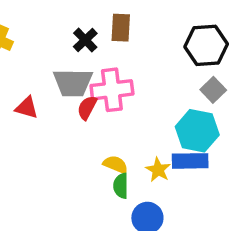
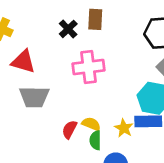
gray trapezoid: (73, 83) -> (34, 97), moved
red triangle: (27, 108) -> (23, 62), moved, size x1.4
red semicircle: (87, 108) -> (69, 129), moved

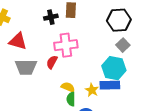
black cross: (68, 29) -> (51, 17), turned 32
red semicircle: (69, 129) -> (52, 62), moved

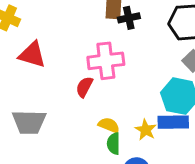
black cross: (51, 17) -> (129, 18), moved
gray trapezoid: (26, 67) -> (29, 122), moved

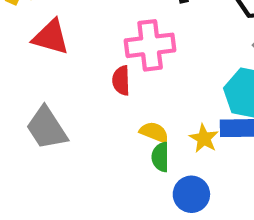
red semicircle: (84, 87) -> (121, 81), turned -30
gray trapezoid: (29, 122) -> (47, 128), turned 56

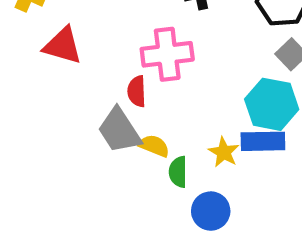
gray trapezoid: (47, 128) -> (119, 130), moved
yellow semicircle: (154, 132) -> (154, 146), moved

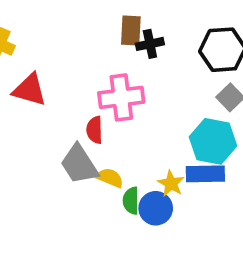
blue circle: (211, 211) -> (156, 208), moved

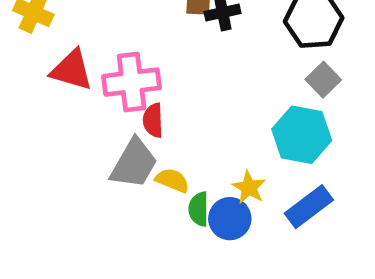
pink cross: (121, 97) -> (132, 82), moved
gray trapezoid: (79, 164) -> (134, 164), turned -117
blue rectangle: (205, 174) -> (309, 207), moved, turned -36

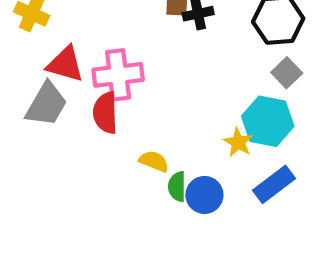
red semicircle: (153, 120) -> (105, 113), moved, size x1.4
gray trapezoid: (134, 164) -> (46, 104), moved
yellow star: (249, 187) -> (238, 142), moved

